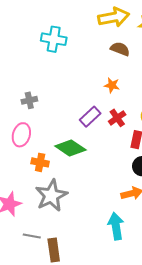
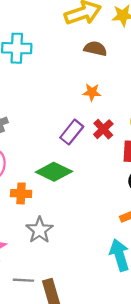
gray star: (51, 196) -> (39, 230), size x0.7

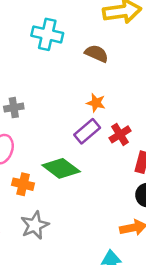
brown semicircle: (95, 49) -> (97, 53), moved
orange star: (92, 92) -> (96, 103), moved

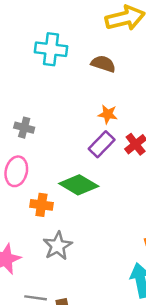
gray cross: (14, 108) -> (24, 128), turned 30

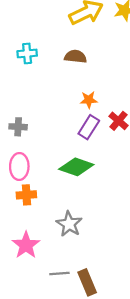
cyan cross: (51, 49) -> (27, 53), size x0.7
orange cross: (41, 205) -> (26, 195), moved

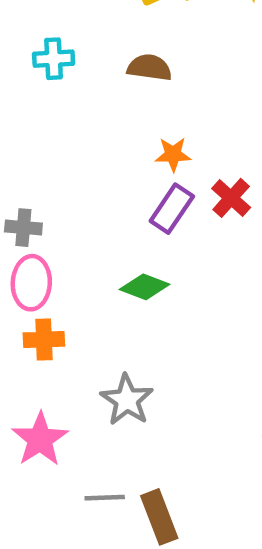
gray cross: (18, 127) -> (23, 228), moved
green diamond: (76, 167) -> (145, 287), size x0.7

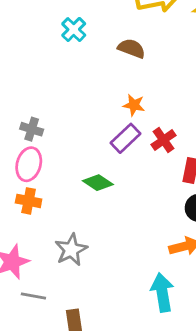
cyan cross: (54, 59) -> (74, 30), turned 35
gray line: (105, 498) -> (33, 296), moved

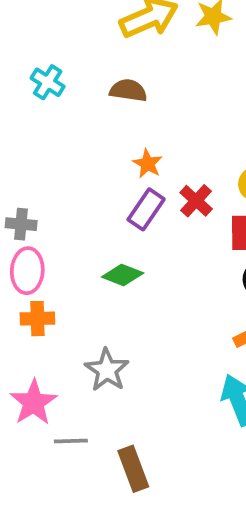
orange star: (134, 105) -> (148, 164), turned 30

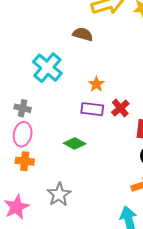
cyan cross: (48, 82) -> (47, 68), moved, size x1.6
brown semicircle: (128, 90) -> (83, 34), moved
purple rectangle: (146, 209) -> (92, 109), turned 55

